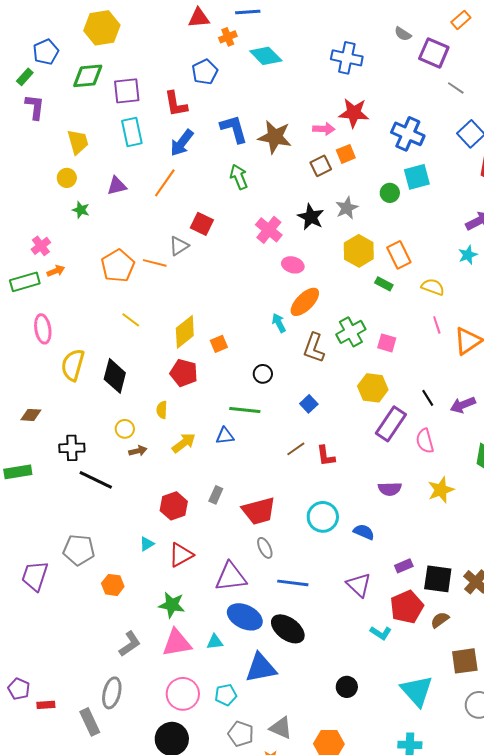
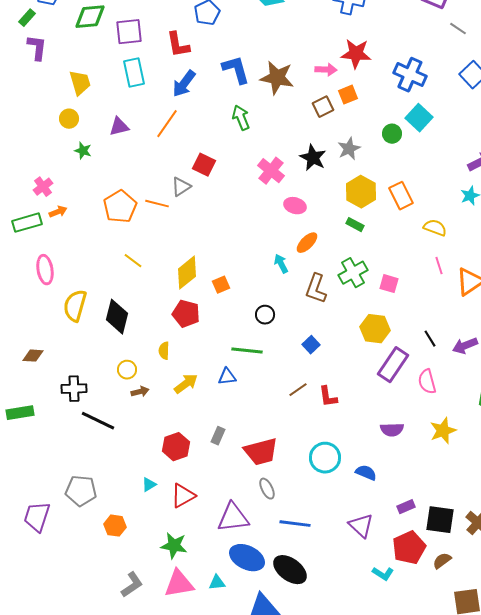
cyan square: (417, 177) -> (419, 118), turned -32
green rectangle: (384, 284) -> (355, 225), moved
orange ellipse: (305, 302) -> (307, 243), size x0.7

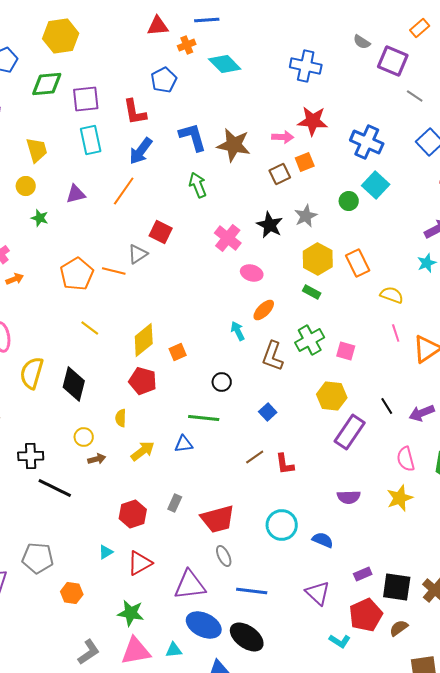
pink semicircle: (427, 382) -> (406, 459), moved

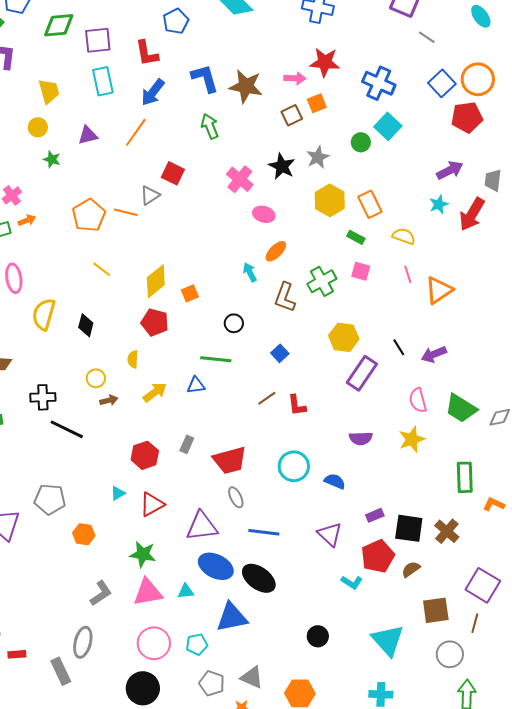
green rectangle: (312, 292) -> (356, 237), moved
pink square: (346, 351) -> (361, 271), moved
black diamond: (74, 384) -> (86, 325), size x0.7

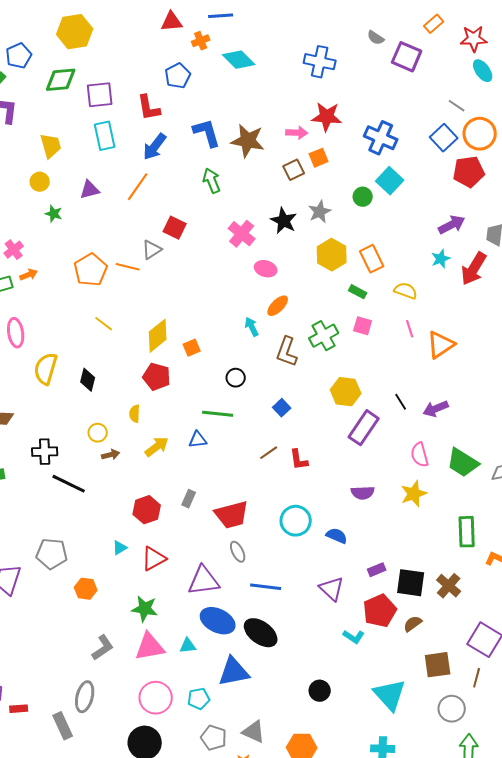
gray line: (427, 37) -> (457, 106), moved

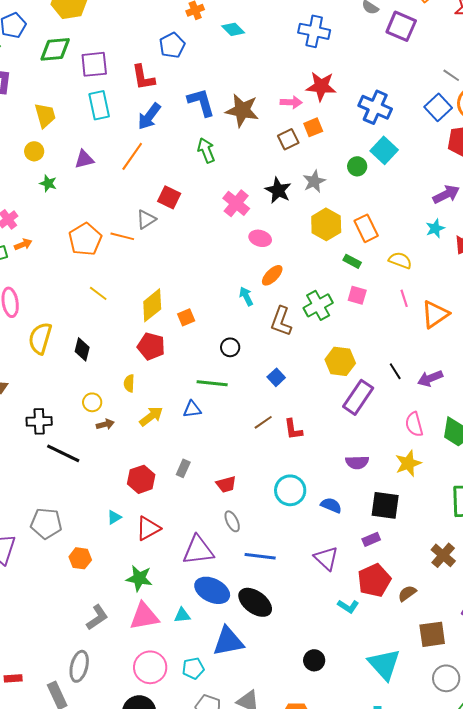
cyan diamond: (239, 60) -> (233, 29), size x0.7
red trapezoid: (232, 515) -> (226, 484), size x0.6
black square: (411, 583) -> (385, 505), moved

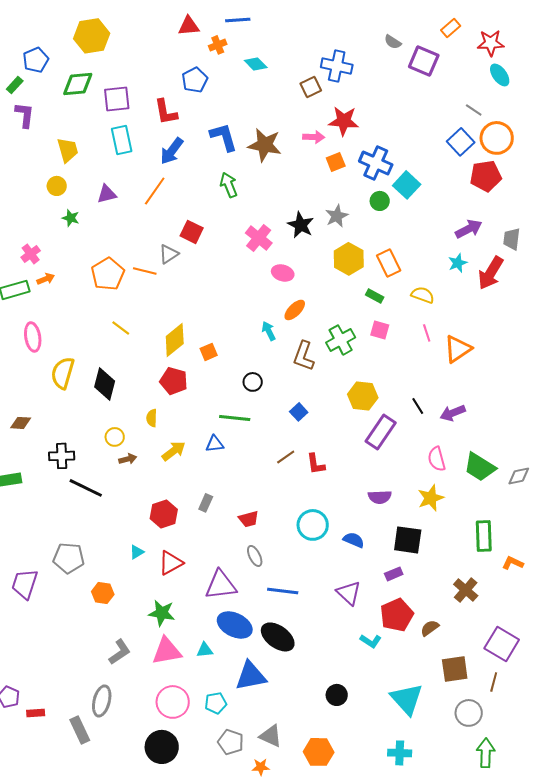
blue cross: (375, 107) -> (376, 163), moved
brown square: (288, 139) -> (311, 87), moved
black diamond: (82, 349) -> (105, 384), size x1.4

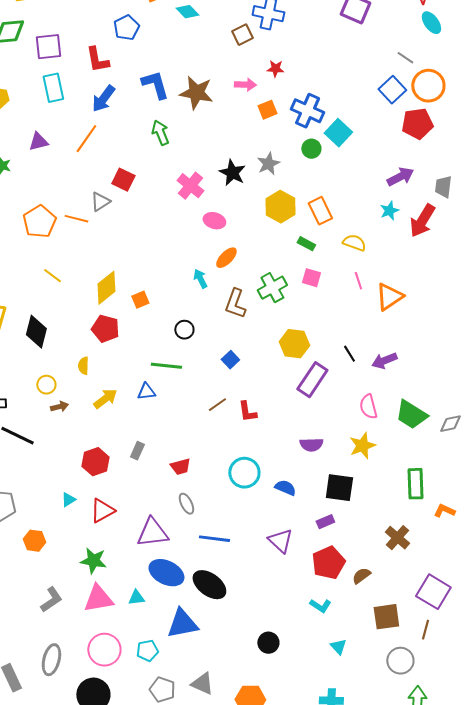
red star: (344, 121) -> (275, 69), size x0.6
cyan L-shape: (371, 641) -> (320, 606), moved
cyan triangle: (407, 699) -> (338, 647), size x0.5
gray ellipse: (102, 701) -> (51, 660), moved

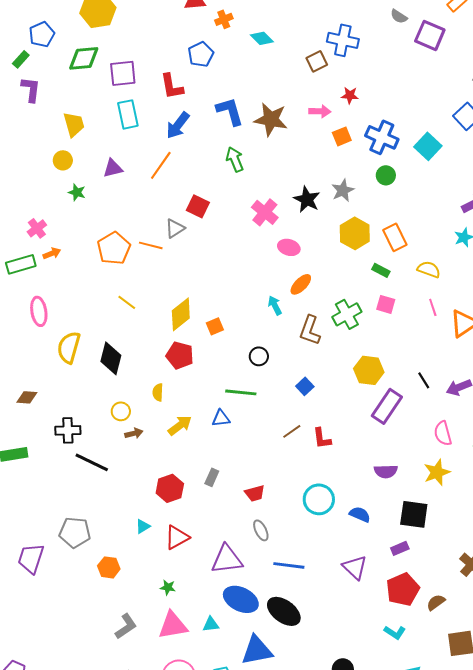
cyan square: (338, 133) -> (428, 146), moved
green star: (93, 561) -> (168, 587), size x0.6

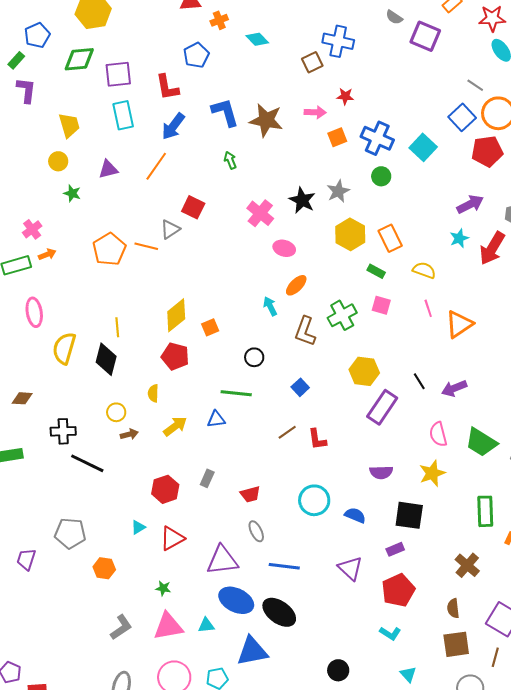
green arrow: (235, 159) -> (230, 160), size x0.7
yellow line: (127, 302) -> (117, 327), moved, turned 48
purple trapezoid: (31, 558) -> (26, 559), size x0.7
brown semicircle: (436, 602) -> (453, 608), moved, turned -60

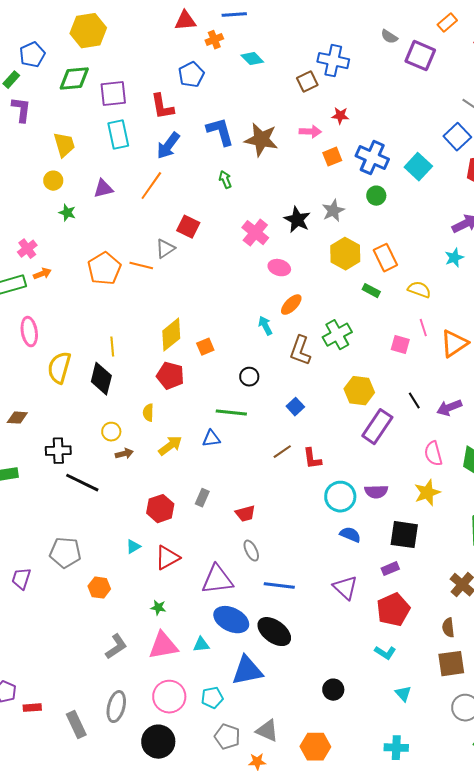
pink square: (381, 305) -> (400, 345), moved
cyan circle: (314, 500) -> (340, 497), moved

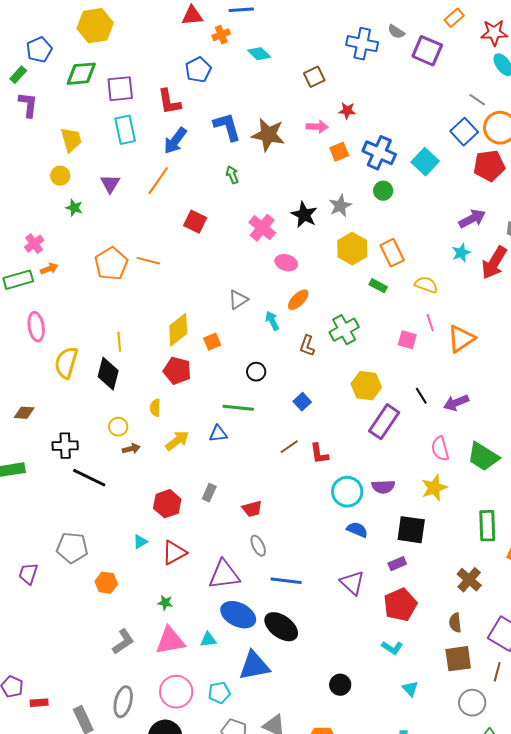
blue cross: (333, 61) -> (362, 44), moved
purple triangle: (103, 189) -> (110, 184), turned -45
gray triangle: (165, 249) -> (238, 300), moved
brown L-shape: (300, 351) -> (307, 346), size x0.7

